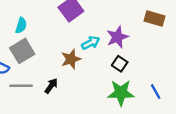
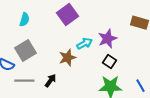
cyan semicircle: (21, 25) -> (24, 20), moved

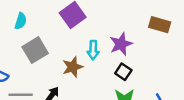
cyan arrow: (84, 44) -> (93, 50), turned 119
gray square: (25, 51) -> (35, 50), moved

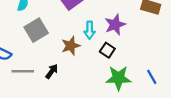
black square: (123, 72) -> (107, 50), moved

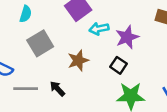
cyan arrow: (90, 30) -> (99, 29), moved, turned 78
black arrow: (52, 71) -> (57, 89), turned -80

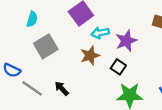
brown star: (78, 60) -> (90, 56), moved
gray line: (26, 89) -> (32, 88), turned 35

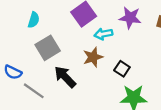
purple star: (126, 41) -> (130, 18), moved, turned 30
black arrow: (62, 88) -> (65, 77), moved, size x1.5

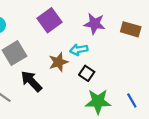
cyan arrow: (103, 34) -> (79, 50), moved

